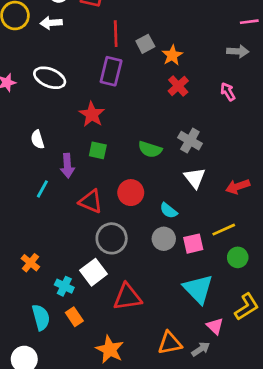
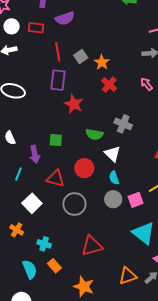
red star: (92, 114) -> (74, 104), moved
white triangle: (195, 178) -> (112, 154), moved
cyan semicircle: (169, 211) -> (114, 178), turned 40
white square: (93, 272) -> (32, 203), moved

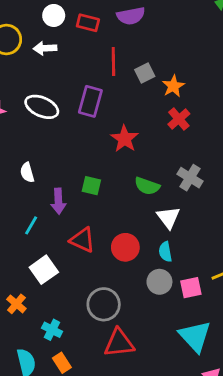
purple rectangle: (58, 80) -> (90, 101), moved
red circle: (84, 168) -> (125, 247), moved
gray circle: (74, 204) -> (104, 304), moved

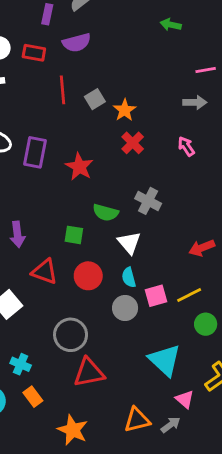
purple rectangle: (90, 101) -> (35, 152), moved
green square: (91, 186) -> (74, 235), moved
pink square: (191, 288) -> (156, 296), moved

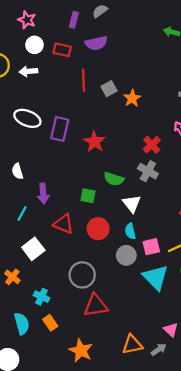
red cross: (133, 143) -> (152, 145), moved
cyan triangle: (165, 360) -> (156, 277), moved

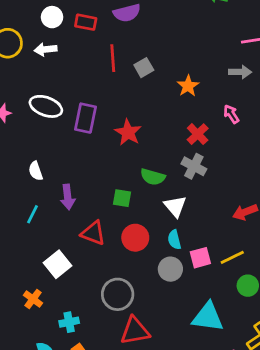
orange star: (132, 98) -> (188, 86), moved
cyan line: (22, 214) -> (32, 214), moved
cyan triangle: (156, 277) -> (208, 317), moved, turned -36
cyan cross: (42, 297) -> (69, 322), turned -35

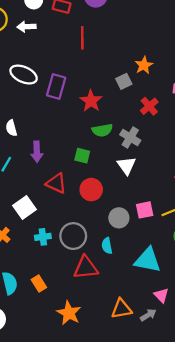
gray square: (144, 68) -> (124, 81), moved
gray cross: (194, 166) -> (130, 137), moved
green semicircle: (153, 177) -> (102, 130), moved, turned -30
cyan semicircle: (174, 240) -> (107, 246), moved
cyan cross: (69, 322) -> (43, 237), moved

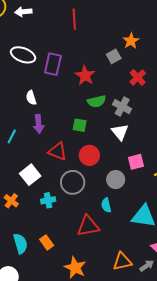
white semicircle: (11, 128) -> (31, 98), moved
pink square: (145, 210) -> (136, 162), moved
gray circle: (73, 236) -> (73, 182), moved

